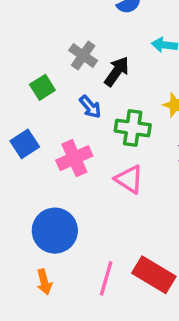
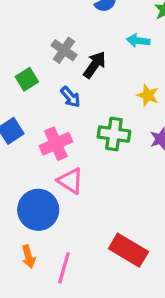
green cross: (133, 128) -> (114, 134), moved
pink triangle: (129, 179) -> (70, 181), moved
pink line: (106, 278) -> (64, 268), moved

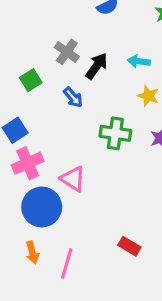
cyan arrow: (138, 41) -> (139, 61), moved
pink cross: (56, 144) -> (28, 163), moved
red rectangle: (128, 250) -> (129, 246), size x0.6

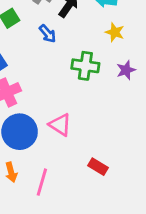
pink triangle: (73, 179) -> (60, 125), moved

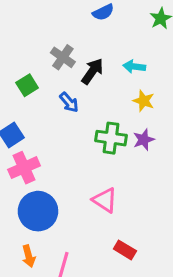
purple star: (126, 70) -> (144, 140), moved
pink triangle: (60, 125) -> (105, 200), moved

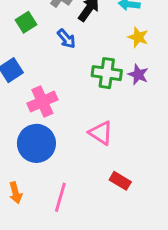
purple star: (144, 140) -> (138, 75), turned -30
pink cross: (24, 168) -> (42, 102), moved
orange arrow: (29, 256) -> (15, 193), moved

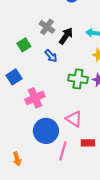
blue circle: (36, 143) -> (46, 131), moved
red rectangle: (120, 181) -> (88, 143), moved, turned -32
pink line: (60, 197) -> (63, 151), moved

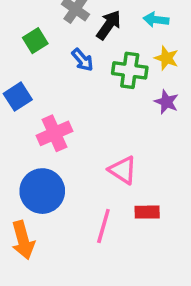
green cross: (78, 79) -> (130, 70), moved
blue circle: (46, 131) -> (42, 191), moved
orange arrow: (17, 159) -> (23, 240), size x1.5

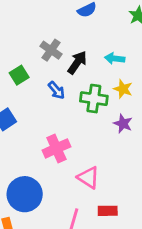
pink cross: (54, 133) -> (56, 148), moved

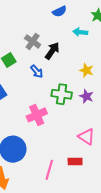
cyan arrow: (115, 58) -> (80, 32), moved
green cross: (94, 99) -> (62, 94), moved
pink triangle: (88, 178) -> (86, 137), moved

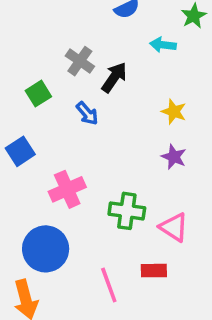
green cross: (62, 94) -> (127, 211), moved
pink cross: (37, 115) -> (67, 189), moved
pink line: (49, 170) -> (109, 285), turned -36

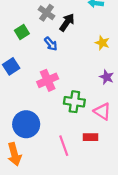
purple star: (174, 157) -> (107, 77), moved
pink cross: (67, 189) -> (48, 80), moved

